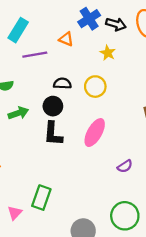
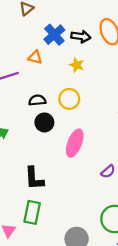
black circle: (53, 106) -> (44, 122), moved
black L-shape: (53, 134) -> (34, 178), moved

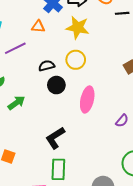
yellow star: (77, 65) -> (78, 28), size x1.6
black L-shape: (34, 178) -> (55, 138), turned 70

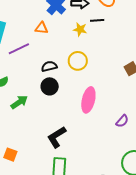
black line: (122, 13) -> (97, 20), moved
yellow star: (78, 28) -> (80, 29), size x0.6
black circle: (56, 85) -> (50, 86), moved

